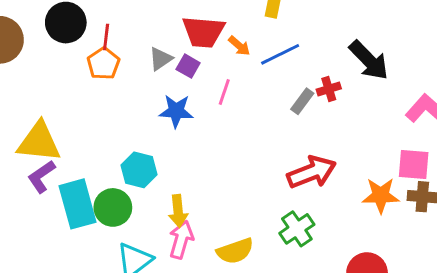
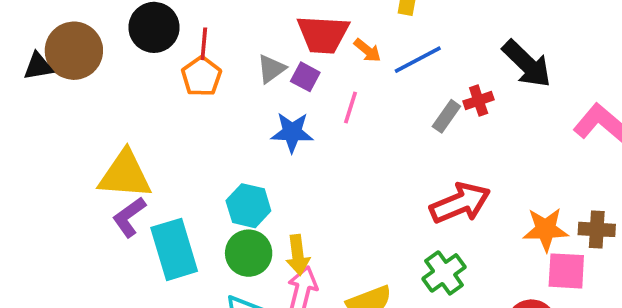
pink square: (414, 165) -> (566, 271), moved
green circle: (113, 207) -> (249, 253), moved

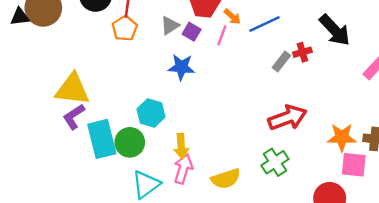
pink line: (350, 107) -> (222, 35), moved
green circle: (249, 253) -> (130, 142), moved

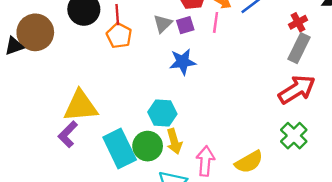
purple square: (192, 32) -> (185, 25), turned -36
gray rectangle: (281, 61) -> (299, 48), moved, size x1.4
purple L-shape: (74, 117) -> (68, 134), moved
yellow arrow: (181, 146) -> (174, 141), moved

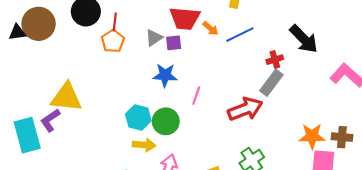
pink line: (216, 22) -> (196, 96), moved
red arrow: (297, 89) -> (245, 109), moved
yellow arrow: (174, 141) -> (144, 145), turned -80
green circle: (148, 146) -> (166, 121), moved
cyan rectangle: (120, 149) -> (27, 135), moved

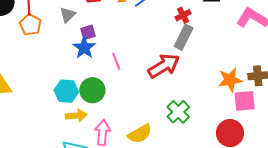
purple square: (174, 43) -> (88, 32), moved
blue star: (165, 75) -> (84, 48), turned -30
pink line: (196, 96) -> (116, 61), turned -30

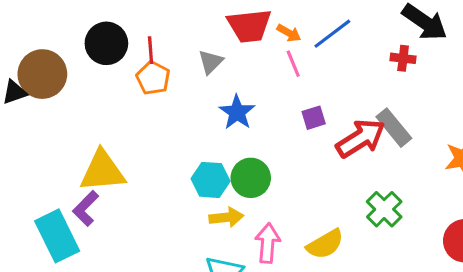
red cross: (183, 15) -> (403, 58), moved, turned 35
purple square: (88, 32) -> (314, 118), moved
gray rectangle: (184, 37) -> (394, 128), moved, turned -65
pink line: (116, 61) -> (293, 64), moved

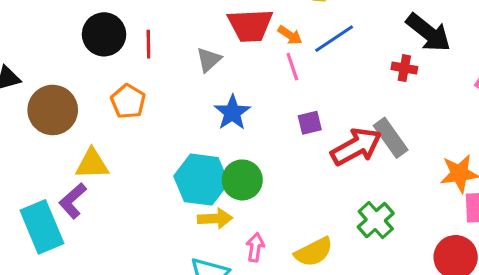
brown circle: (42, 74) -> (53, 110), moved
orange pentagon: (153, 78) -> (128, 101), moved
yellow triangle: (102, 171) -> (92, 164), size x0.7
cyan hexagon: (211, 180) -> (201, 180), size x1.4
pink arrow: (268, 243) -> (255, 247), size x0.7

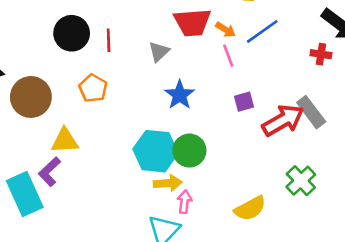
pink arrow: (255, 247) -> (184, 202), moved

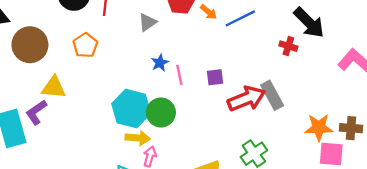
pink line: (228, 56) -> (179, 75), moved
blue star: (180, 95) -> (160, 63), size x0.7

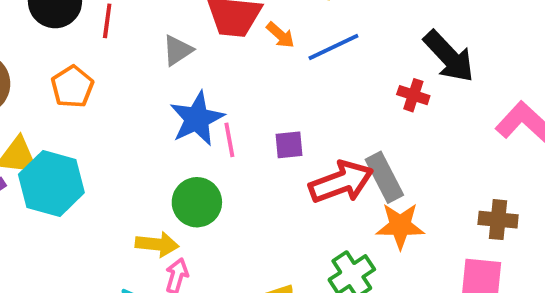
blue star: (160, 63) -> (197, 119), size x1.8
cyan hexagon: (131, 109) -> (51, 183), moved
orange star: (319, 127) -> (400, 226), moved
brown cross: (351, 128) -> (498, 220), moved

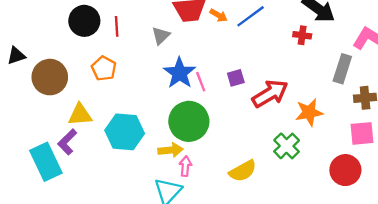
gray rectangle: (384, 177) -> (342, 69), moved, turned 56
cyan hexagon: (51, 183) -> (125, 132), moved
green circle: (197, 202) -> (189, 121), size x1.4

